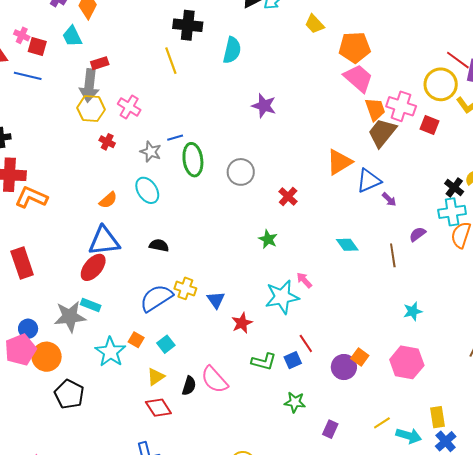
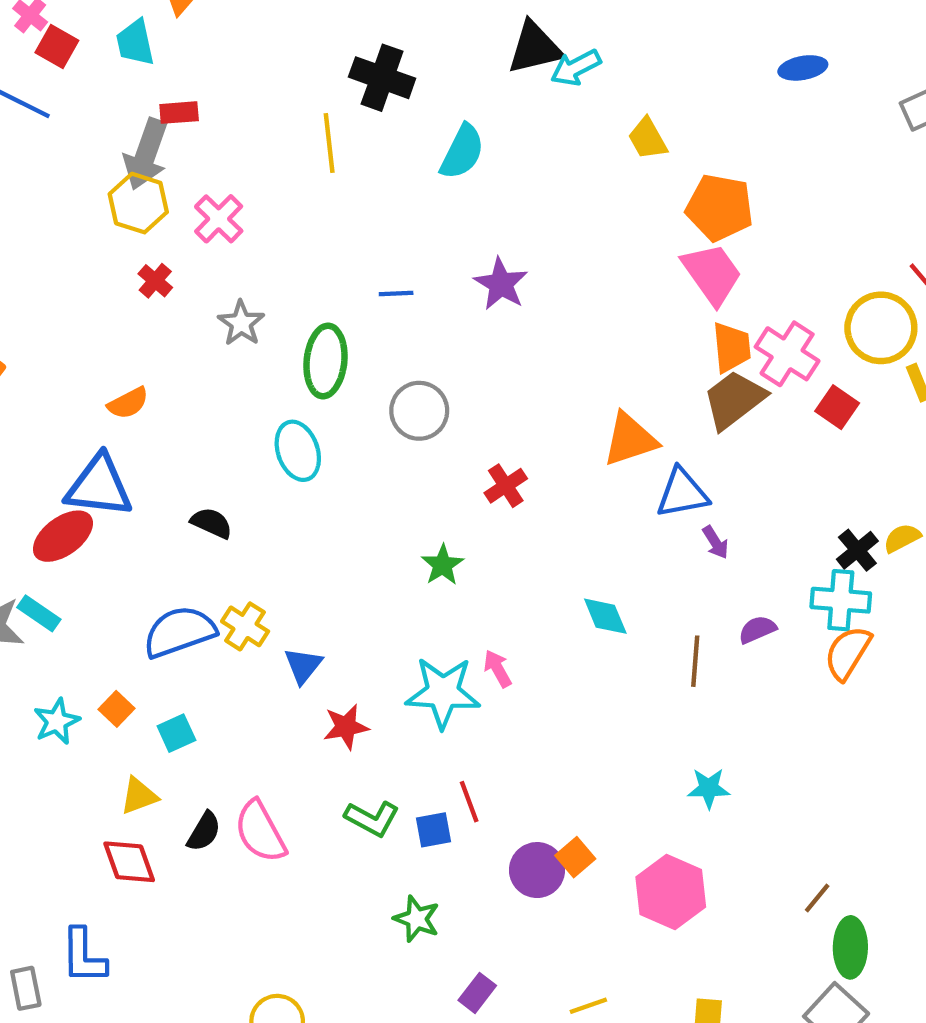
blue line: (175, 138) -> (396, 293), moved
cyan ellipse: (147, 190) -> (298, 451), moved
cyan star: (110, 352) -> (57, 721), size x0.7

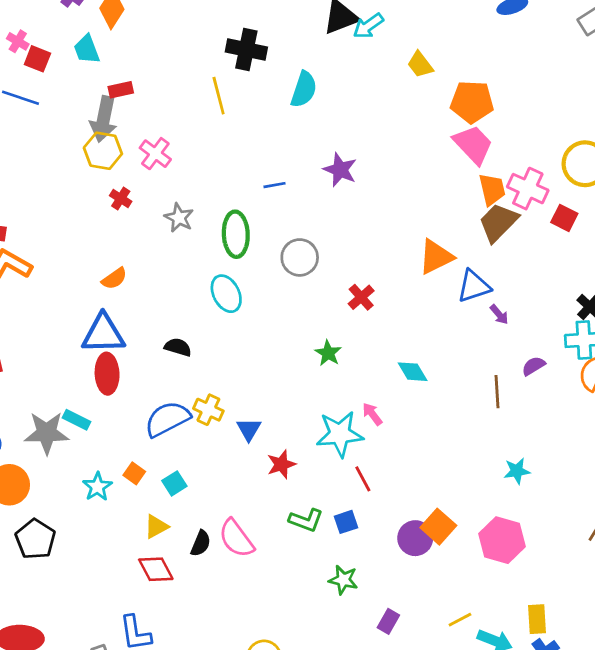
red ellipse: (63, 536) -> (107, 374), moved, turned -48
cyan diamond: (605, 616) -> (413, 372), moved
red line: (469, 802) -> (363, 479), moved
orange square: (575, 857) -> (438, 527), size x1.4

